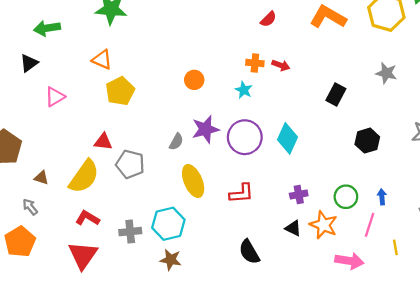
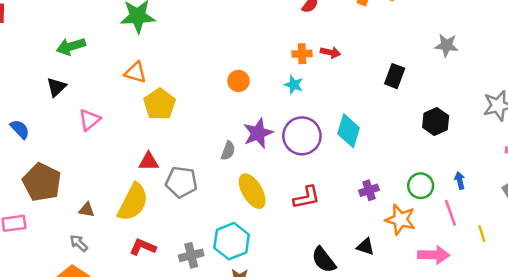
pink line: (370, 225) -> (450, 213), turned -30
black triangle: (293, 228) -> (365, 247), moved

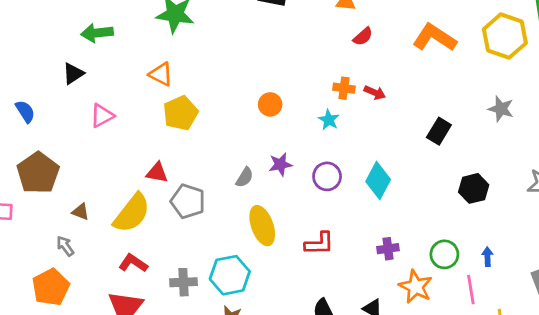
purple star: (258, 133) -> (280, 164), size x0.7
purple circle: (302, 136) -> (327, 176), size x0.7

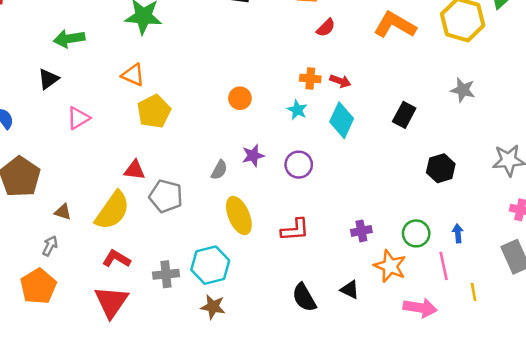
cyan diamond: (378, 181) -> (342, 120), moved
gray arrow: (65, 246) -> (50, 246), turned 66

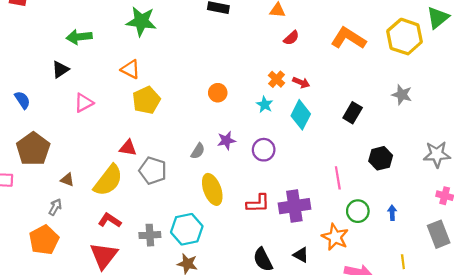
orange cross: (310, 79) -> (277, 79), turned 35
purple cross: (361, 231) -> (294, 206), moved, size x1.8
pink line: (444, 266) -> (338, 178), moved

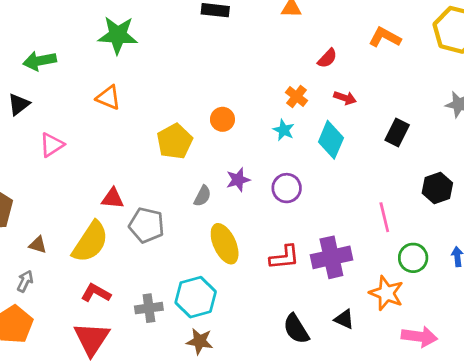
red semicircle: (291, 38) -> (327, 58), moved
orange L-shape: (348, 38) -> (385, 37), size x0.7
red arrow: (301, 82) -> (345, 98), moved
yellow pentagon: (146, 100) -> (175, 141), moved

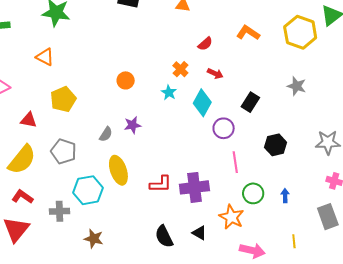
yellow pentagon: (175, 141) -> (63, 99), moved
purple circle: (287, 188) -> (224, 128), moved
red triangle: (113, 198) -> (29, 120), moved
cyan hexagon: (196, 297) -> (88, 190), moved

